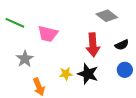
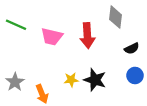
gray diamond: (107, 16) -> (116, 17), turned 60
red arrow: (93, 45) -> (87, 35), moved
gray star: (25, 59) -> (15, 82), moved

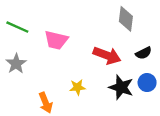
red arrow: (87, 35) -> (107, 55), moved, turned -65
black star: (95, 80) -> (121, 87), moved
gray star: (15, 82) -> (16, 64), moved

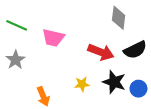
black semicircle: (144, 53) -> (135, 50), size x1.5
blue circle: (147, 83) -> (138, 89), moved
yellow star: (77, 87) -> (82, 84), moved

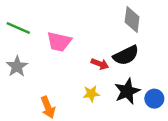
black semicircle: (135, 50) -> (126, 55), moved
red arrow: (101, 52) -> (100, 64), moved, size x0.6
black star: (114, 82) -> (127, 91), turned 30

